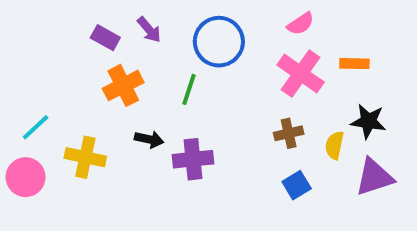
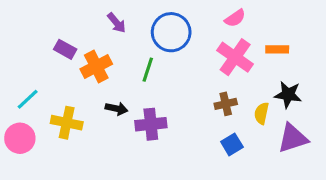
purple rectangle: (105, 38) -> (65, 49), moved

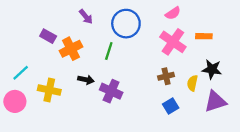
purple cross: (151, 124) -> (111, 91), turned 30

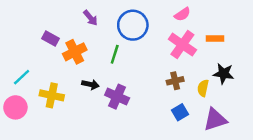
purple triangle: (215, 101) -> (215, 120), moved

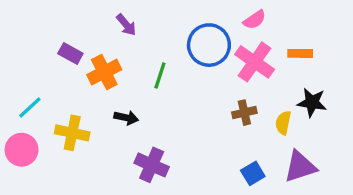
blue circle: (133, 25) -> (209, 45), moved
purple cross: (117, 97) -> (152, 165), moved
blue square: (180, 112) -> (253, 173), moved

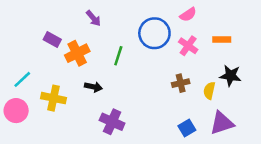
pink cross: (255, 62) -> (188, 46), size x0.7

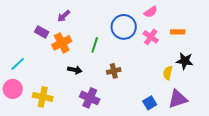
purple arrow: (93, 18) -> (64, 16), moved, turned 88
brown cross: (181, 83) -> (114, 71), moved
yellow cross: (53, 98) -> (43, 97), moved

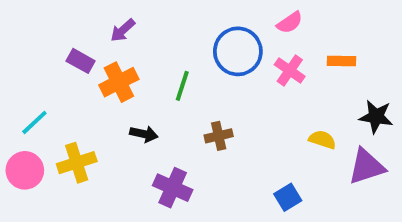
black star: (185, 61) -> (376, 117), moved
yellow semicircle: (168, 73) -> (322, 140), turned 96
yellow cross: (43, 97) -> (77, 163), moved, turned -30
purple triangle: (178, 99) -> (366, 167), moved

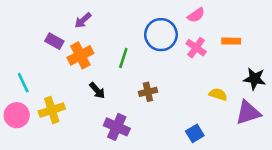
cyan line: (34, 122) -> (23, 83), turned -72
black arrow: (144, 134) -> (97, 91), turned 36

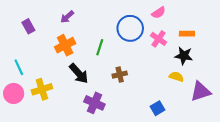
purple rectangle: (54, 41) -> (28, 26), moved, turned 32
black star: (255, 79) -> (184, 56), moved
black arrow: (97, 91) -> (79, 74), size x1.5

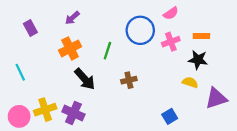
pink cross: (159, 39) -> (171, 42), turned 35
yellow cross: (42, 89) -> (45, 110), moved
pink circle: (14, 93) -> (19, 116), moved
purple cross: (94, 103) -> (73, 113), moved

